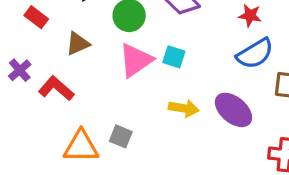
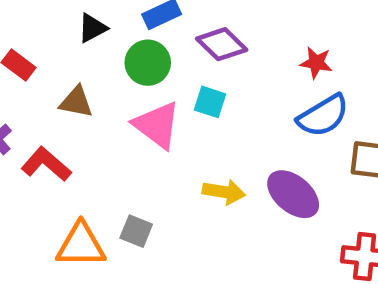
brown triangle: (78, 44) -> (76, 102), turned 35
cyan square: (174, 57) -> (210, 102), moved
pink triangle: (136, 60) -> (157, 125), turned -48

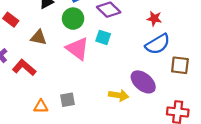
yellow arrow: (224, 192) -> (119, 95), moved
gray square: (136, 231) -> (67, 100), turned -32
orange triangle: (81, 245) -> (41, 106), size x0.6

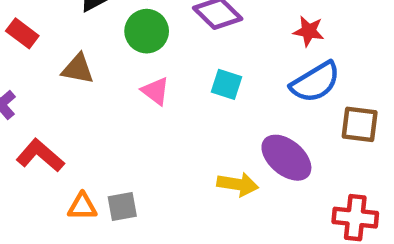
cyan square: (103, 37) -> (227, 84), moved
pink triangle: (78, 49) -> (155, 91), size x0.6
red L-shape: (24, 67) -> (40, 155), moved
gray square: (67, 100) -> (122, 206), moved

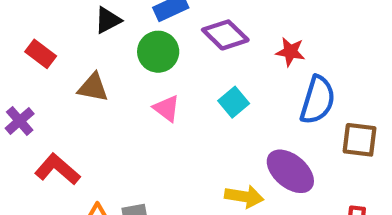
red star: (309, 31) -> (290, 52), moved
blue semicircle: (315, 82) -> (318, 100), turned -42
cyan square: (227, 84) -> (234, 102), turned 32

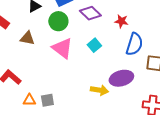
pink triangle: (167, 108) -> (62, 48), size x1.6
purple ellipse: (290, 171) -> (121, 78), turned -55

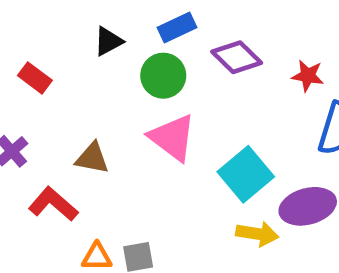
brown triangle: (27, 38) -> (92, 158), moved
cyan square: (94, 45) -> (246, 174), moved, size x1.6

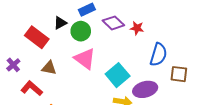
black triangle: (108, 41) -> (60, 23), moved
red star: (308, 76) -> (137, 28), moved
red rectangle: (35, 78) -> (37, 37), moved, size x1.6

